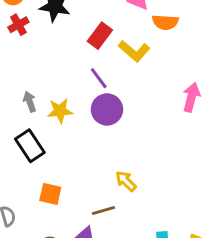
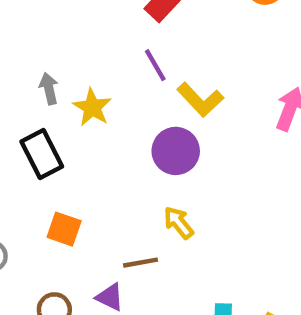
yellow L-shape: (134, 51) -> (200, 100), moved
purple circle: (107, 109) -> (176, 151), moved
yellow star: (60, 111) -> (92, 107), turned 30

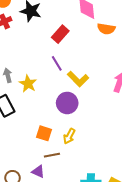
yellow arrow: (179, 223) -> (69, 136), turned -112
orange square: (64, 229) -> (44, 133), moved

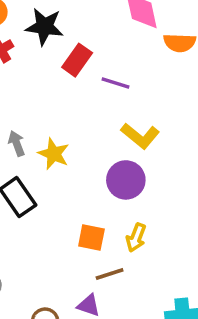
red rectangle: (60, 34) -> (77, 60), moved
purple line: (57, 63) -> (115, 83), moved, turned -35

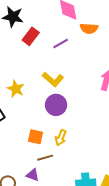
purple line: (115, 83) -> (61, 44), moved, turned -49
yellow L-shape: (140, 136) -> (53, 79), moved

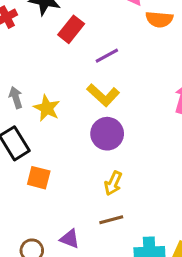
purple line: (61, 44) -> (107, 56), moved
orange square: (35, 137) -> (39, 178), moved
brown line: (45, 158) -> (111, 220), moved

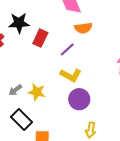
orange semicircle: (159, 19) -> (83, 28), moved
gray arrow: (16, 98) -> (15, 90), turned -96

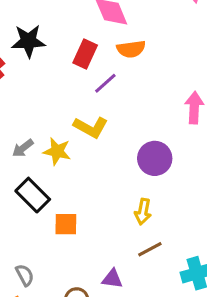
red rectangle: (40, 38) -> (85, 54), moved
yellow L-shape: (71, 75) -> (91, 127), moved
purple circle: (79, 99) -> (155, 158), moved

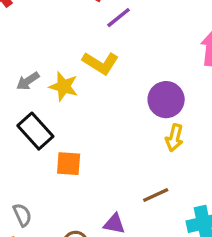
yellow arrow: (143, 212) -> (174, 138), moved

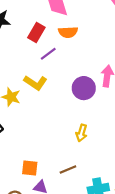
purple circle: (166, 100) -> (84, 88), moved
orange square: (69, 164) -> (30, 168), moved

